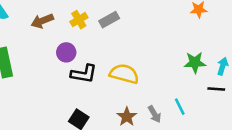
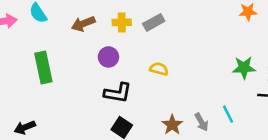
yellow cross: (79, 20) -> (122, 22), turned 30
black L-shape: (84, 74) -> (118, 93), moved
yellow semicircle: (124, 74) -> (159, 69), moved, size x0.6

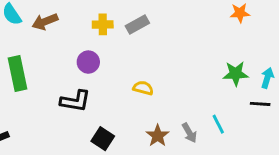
brown arrow: (83, 24) -> (45, 22), moved
yellow semicircle: (159, 69) -> (143, 88), moved
black L-shape: (118, 93) -> (75, 101), moved

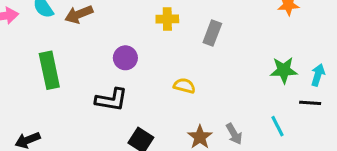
yellow cross: (103, 24) -> (167, 19), moved
gray rectangle: (137, 24) -> (212, 33), moved, turned -40
cyan line: (218, 124) -> (278, 126), moved

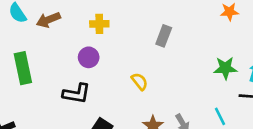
yellow cross: (167, 19) -> (99, 24), moved
yellow semicircle: (184, 86) -> (140, 81), turned 36

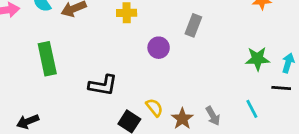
purple circle: (89, 57) -> (159, 48), moved
yellow semicircle: (140, 81) -> (154, 108), moved

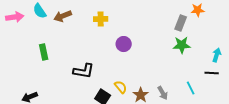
gray rectangle: (193, 25) -> (181, 23), moved
green rectangle: (47, 59) -> (44, 52), size x0.7
green star: (257, 59) -> (182, 45), moved

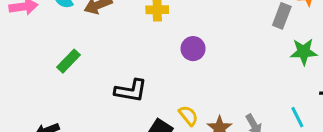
green star: (182, 45) -> (304, 52), moved
green rectangle: (44, 52) -> (68, 61), turned 56

